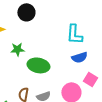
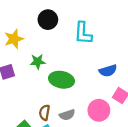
cyan L-shape: (74, 34) -> (83, 33), moved

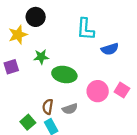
black circle: (48, 20) -> (36, 17), moved
blue semicircle: (108, 71) -> (110, 49), moved
pink circle: (99, 110) -> (98, 91), moved

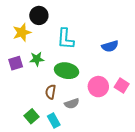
cyan L-shape: (85, 29) -> (65, 39), moved
green star: (41, 57) -> (37, 59), moved
brown semicircle: (48, 107) -> (51, 92), moved

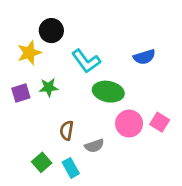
cyan L-shape: (65, 39) -> (86, 61), turned -40
blue semicircle: (110, 46) -> (144, 57), moved
green ellipse: (67, 71) -> (108, 92), moved

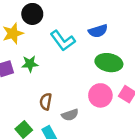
blue semicircle: (144, 57) -> (98, 31), moved
green ellipse: (108, 92) -> (109, 63), moved

